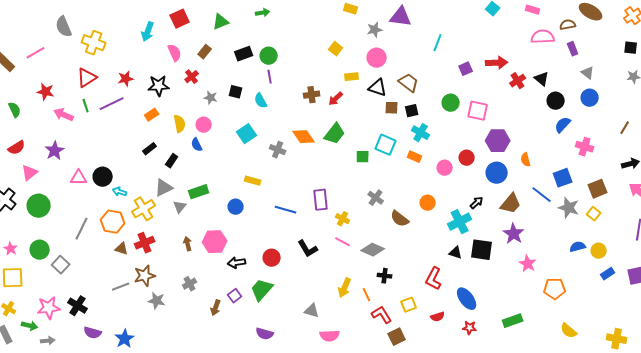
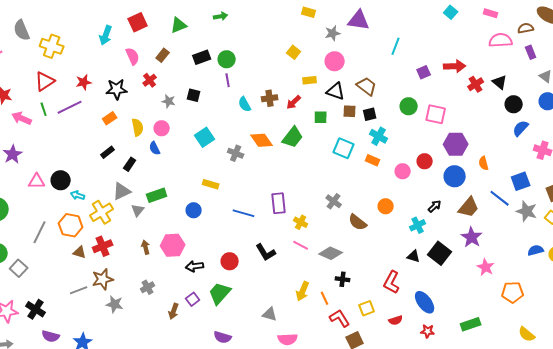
cyan semicircle: (261, 101) -> (245, 104), moved
green square: (363, 157) -> (321, 117), moved
cyan cross: (460, 222) -> (418, 225), size x0.7
black square: (482, 250) -> (440, 253), turned 30

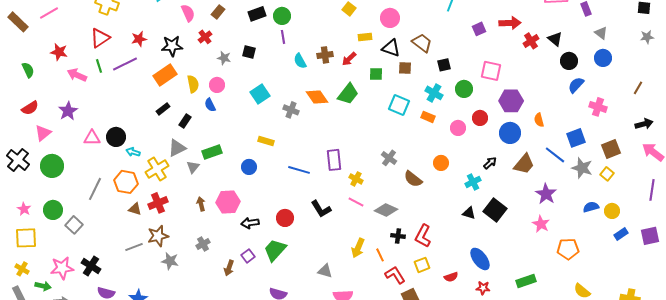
green circle: (409, 106) -> (464, 89), moved
black square: (370, 114) -> (444, 65), moved
orange rectangle: (110, 118) -> (165, 75), size x1.6
purple star: (472, 237) -> (546, 194), moved
red L-shape: (392, 282) -> (423, 236), moved

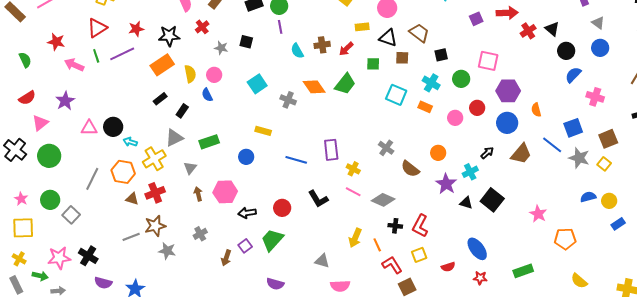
gray triangle: (193, 167) -> (190, 168), moved
purple star: (546, 194) -> (446, 184), moved

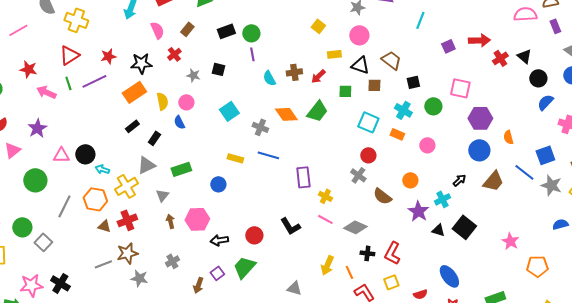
red circle: (477, 108) -> (368, 155), moved
green circle: (49, 156) -> (35, 180), moved
blue line: (296, 160) -> (268, 155), moved

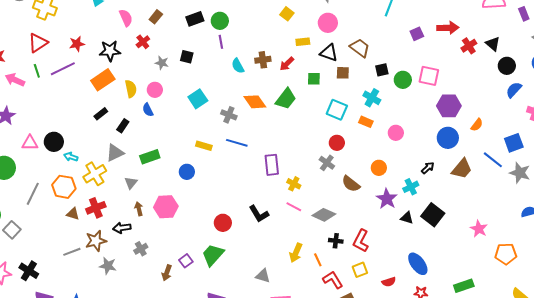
green circle: (433, 106) -> (403, 80), moved
orange semicircle: (508, 137) -> (477, 125), turned -128
black arrow: (219, 240) -> (122, 228), moved

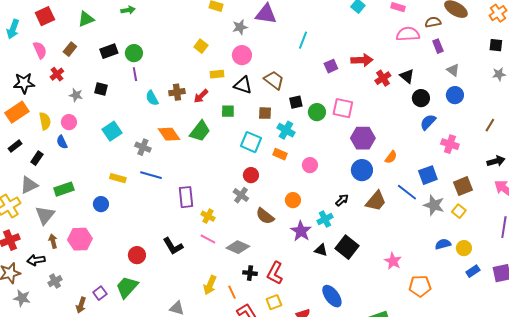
brown square: (343, 73) -> (265, 113), moved
gray triangle: (131, 183) -> (45, 215), size x1.5

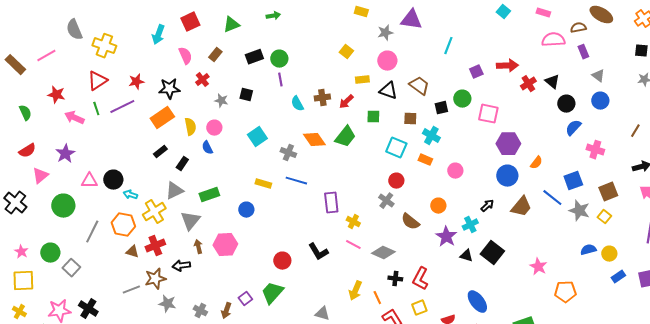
green circle: (317, 112) -> (462, 99), moved
gray cross: (55, 281) -> (200, 311), moved, turned -32

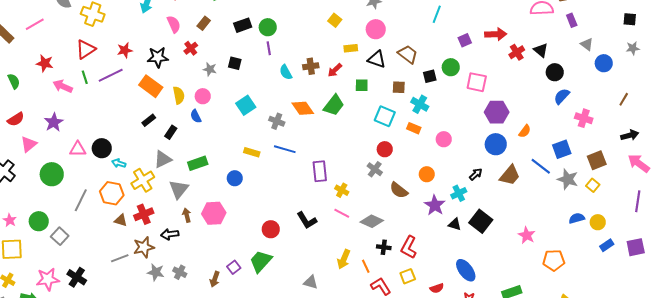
blue circle: (600, 101) -> (604, 63), moved
orange rectangle: (162, 118) -> (151, 86), turned 70
gray cross: (200, 311) -> (180, 272), moved

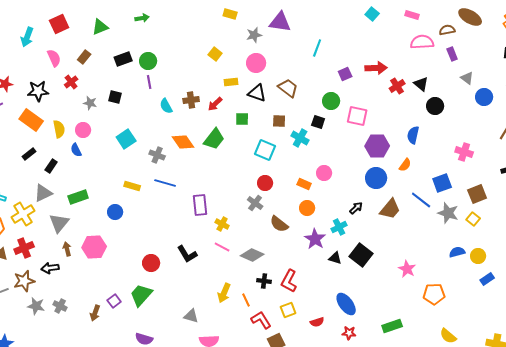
black square: (430, 76) -> (318, 122), moved, turned 32
blue semicircle: (562, 96) -> (413, 135), moved, turned -30
orange rectangle: (414, 128) -> (304, 184), moved

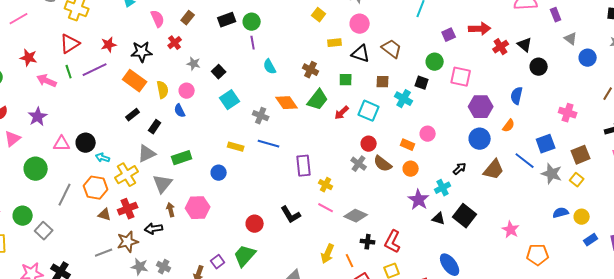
black square: (115, 97) -> (219, 72), moved, turned 32
brown cross: (191, 100) -> (311, 70), moved, turned 35
red arrow: (215, 104) -> (342, 113), moved
brown semicircle: (279, 224) -> (383, 164), moved

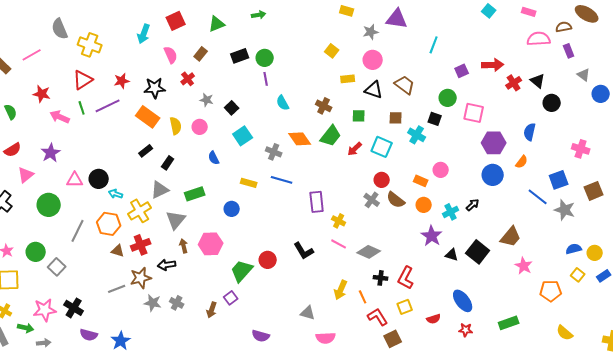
blue semicircle: (180, 111) -> (214, 158), moved
brown trapezoid: (494, 170) -> (511, 237), moved
yellow square: (577, 180) -> (578, 275), moved
cyan cross: (443, 188) -> (451, 212), moved
green trapezoid: (245, 256) -> (242, 271), moved

